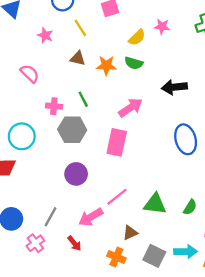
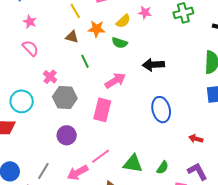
pink star: (45, 35) -> (30, 22), moved
orange star: (106, 66) -> (97, 29), moved
green line: (83, 99) -> (85, 61), moved
pink cross: (54, 106) -> (50, 77), turned 32

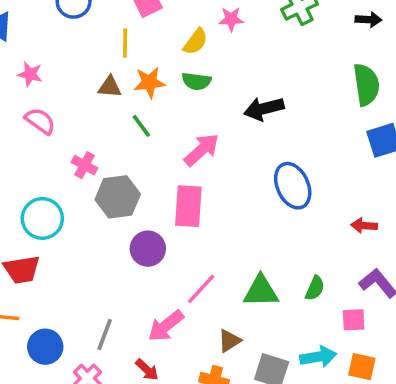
yellow line: (75, 11) -> (125, 43), moved, turned 42
orange star: (97, 29) -> (149, 82), moved
purple circle: (67, 135) -> (148, 249), moved

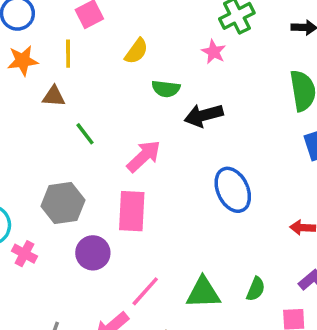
pink star: (231, 19) -> (214, 52), moved, turned 30
green semicircle: (196, 81) -> (166, 89), moved
orange star: (149, 82) -> (23, 61), moved
pink cross: (84, 165) -> (24, 254), moved

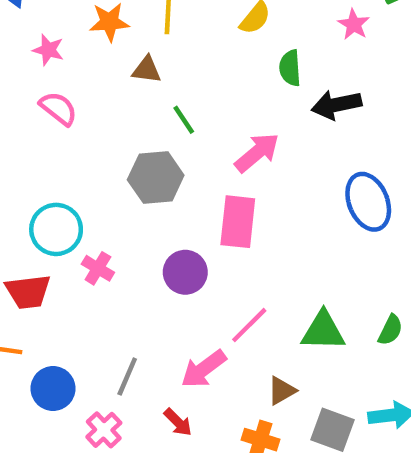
green semicircle: (166, 89) -> (290, 68), turned 76
gray hexagon: (63, 203) -> (156, 177), moved

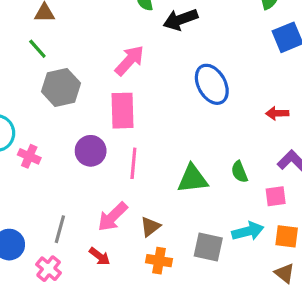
green line: (184, 120) -> (37, 49), moved
pink line: (249, 325) -> (133, 163), moved, turned -32
green semicircle: (390, 330) -> (239, 172), turned 140
brown triangle: (282, 391) -> (150, 227), moved

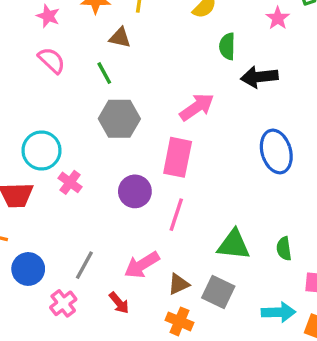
gray square: (208, 247) -> (218, 292), moved

